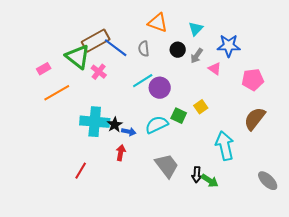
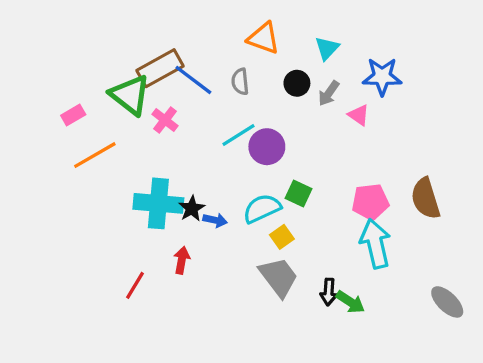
pink pentagon: (253, 80) -> (370, 202), moved
yellow square: (201, 107) -> (282, 237), moved
brown semicircle: (255, 119) -> (425, 198), turned -55
red arrow: (121, 153) -> (182, 260), moved

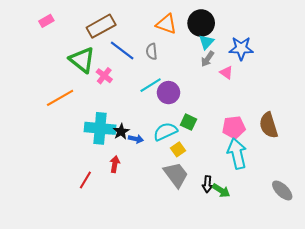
cyan triangle: (327, 48) -> (206, 42), moved
brown rectangle: (160, 68) -> (101, 26), moved
black circle: (297, 83) -> (201, 23), moved, size x1.6
pink rectangle: (73, 115) -> (46, 21), moved

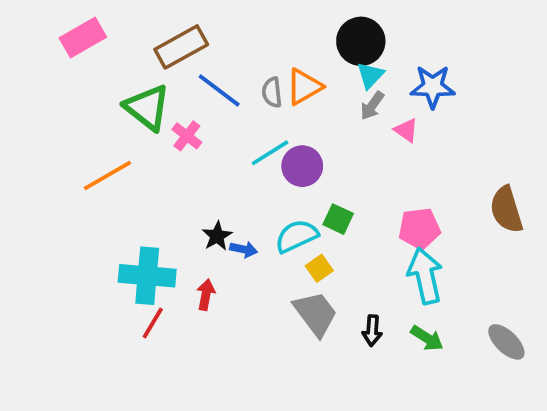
pink rectangle: (46, 21) -> (83, 38), size x1.6
orange triangle: (166, 24) -> (304, 87), moved, turned -50
brown semicircle: (269, 125) -> (506, 210), moved
cyan cross: (100, 128) -> (147, 276), moved
green arrow: (221, 190) -> (427, 338), moved

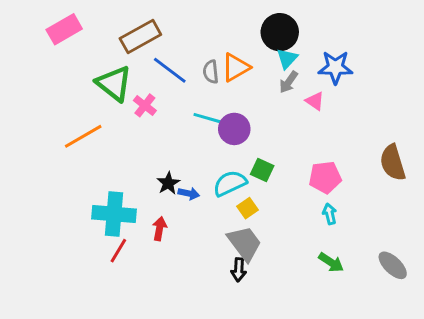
cyan line: (270, 153) -> (209, 119), turned 48
cyan arrow: (425, 276) -> (330, 214), size x0.5
black arrow: (372, 331) -> (239, 270), moved

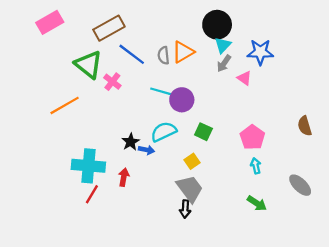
brown semicircle: (393, 163) -> (305, 126), size x0.7
pink pentagon: (325, 177) -> (252, 137), turned -30
cyan semicircle: (230, 183) -> (164, 132), moved
gray ellipse: (393, 265) -> (300, 185), moved

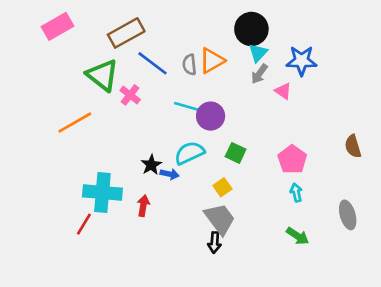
gray ellipse: (300, 185) -> (348, 215), turned 30
red line: (92, 194) -> (84, 224), moved

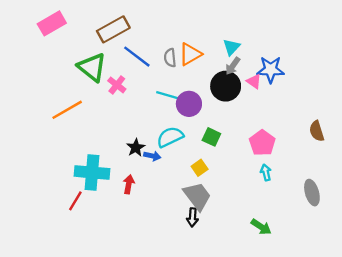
black circle: (251, 29) -> (226, 86), moved
blue star: (302, 61) -> (271, 70), moved
green arrow: (298, 236) -> (261, 227), moved

